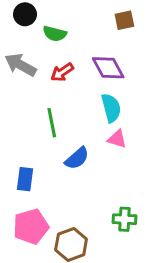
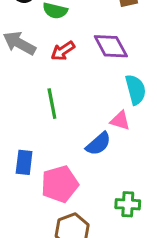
cyan semicircle: (111, 108) -> (136, 90), moved
blue semicircle: (77, 158) -> (98, 144), moved
pink pentagon: (31, 227) -> (60, 184), moved

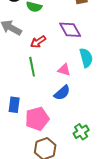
red arrow: (63, 51) -> (38, 42), moved
pink triangle: (120, 121) -> (64, 70), moved
green cross: (128, 204) -> (81, 132), turned -35

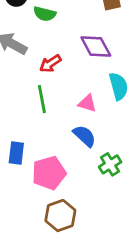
blue semicircle: (62, 93) -> (84, 136), turned -96
green cross: (81, 132) -> (110, 164), moved

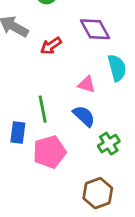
green line: (42, 99) -> (43, 109), moved
brown hexagon: (60, 216) -> (98, 193), moved

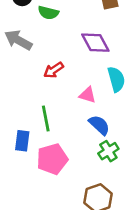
red arrow: (51, 46) -> (54, 70), moved
blue semicircle: (84, 116) -> (99, 125), moved

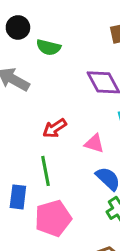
red arrow: (54, 70) -> (55, 128), moved

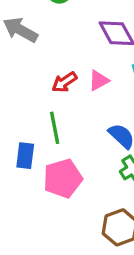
pink triangle: (94, 143) -> (99, 80), moved, turned -45

